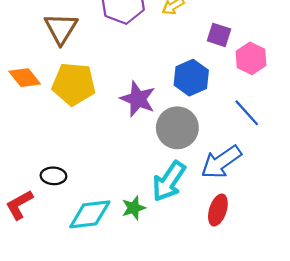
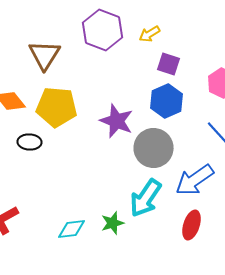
purple square: (219, 35) -> (169, 64), moved
black ellipse: (53, 176) -> (30, 142), moved
cyan diamond: (90, 214) -> (72, 229), size x0.7

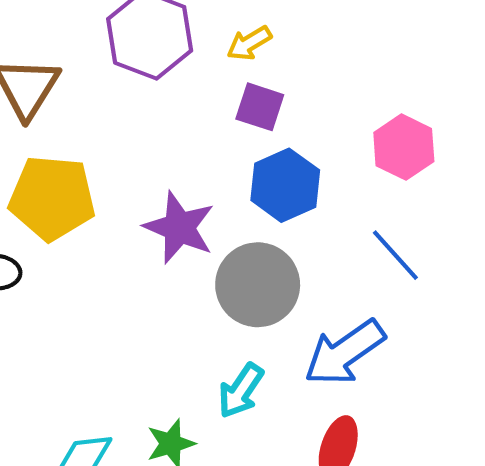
purple square: (169, 64) -> (260, 107), moved
cyan arrow: (146, 198) -> (241, 391), size x0.7

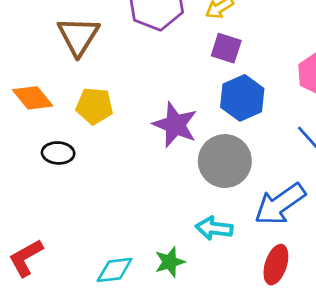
yellow pentagon: (52, 198) -> (94, 106), size x0.7
cyan arrow: (241, 391) -> (214, 228), turned 63

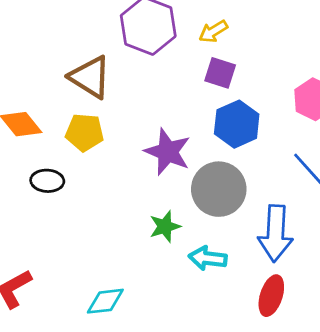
brown triangle: (78, 36) -> (90, 77), moved, turned -30
blue arrow: (280, 204) -> (275, 233), turned -52
green star: (170, 262) -> (165, 226), moved

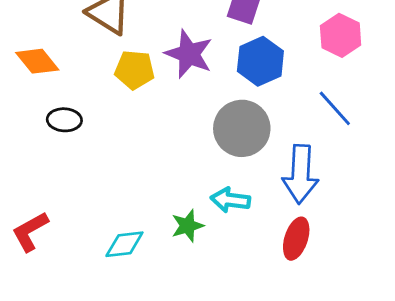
yellow pentagon: (85, 132) -> (134, 70), moved
purple star: (168, 152) -> (189, 54), moved
green star: (165, 226) -> (187, 226), moved

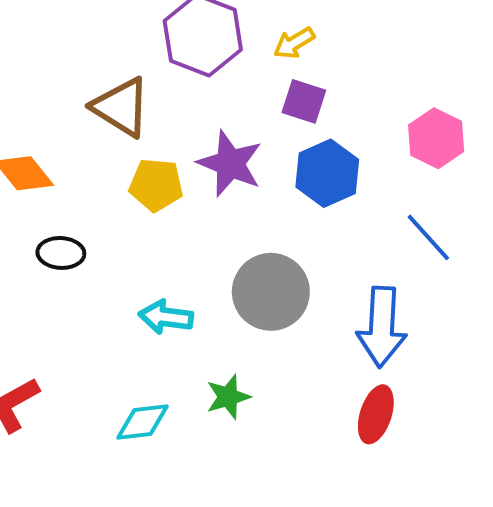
gray circle: (242, 128) -> (271, 292), moved
cyan arrow: (230, 200) -> (166, 317), moved

